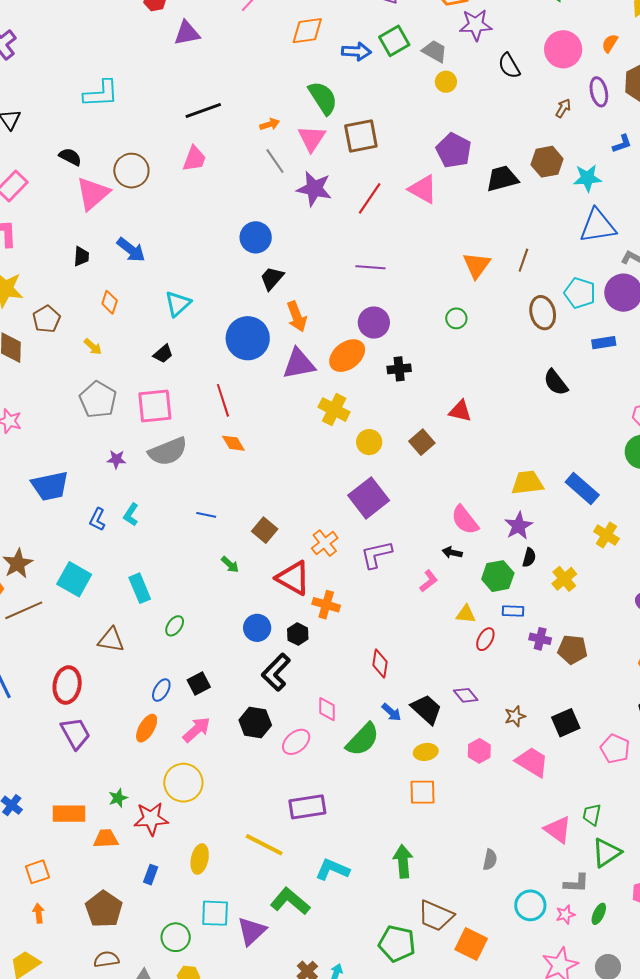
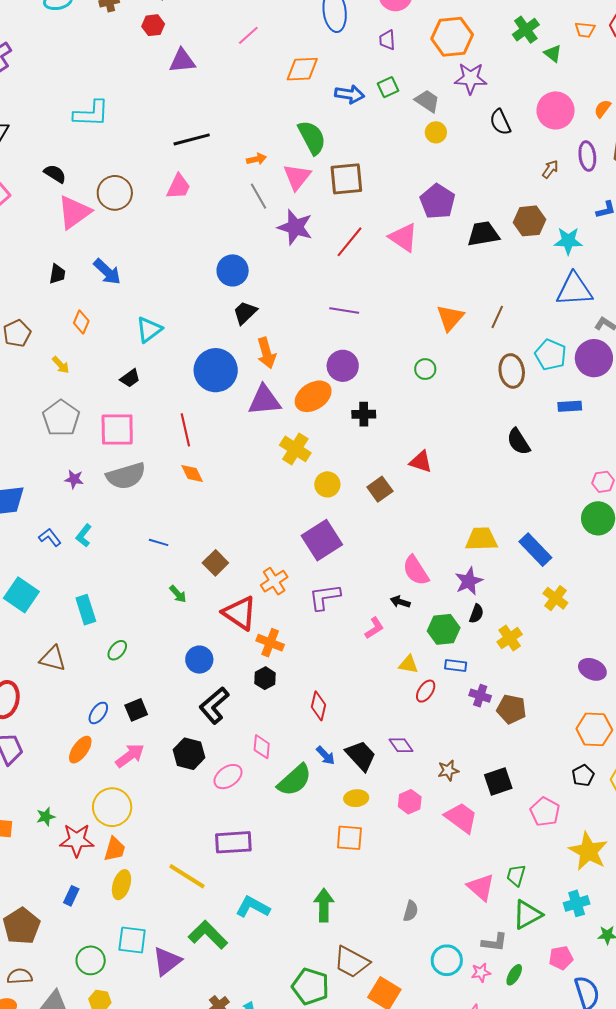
green square: (394, 41) -> (388, 87), size x0.7
blue L-shape: (97, 519) -> (50, 537), turned 110
black hexagon: (298, 634) -> (265, 678), moved
orange trapezoid: (106, 839) -> (115, 849), moved, turned 104

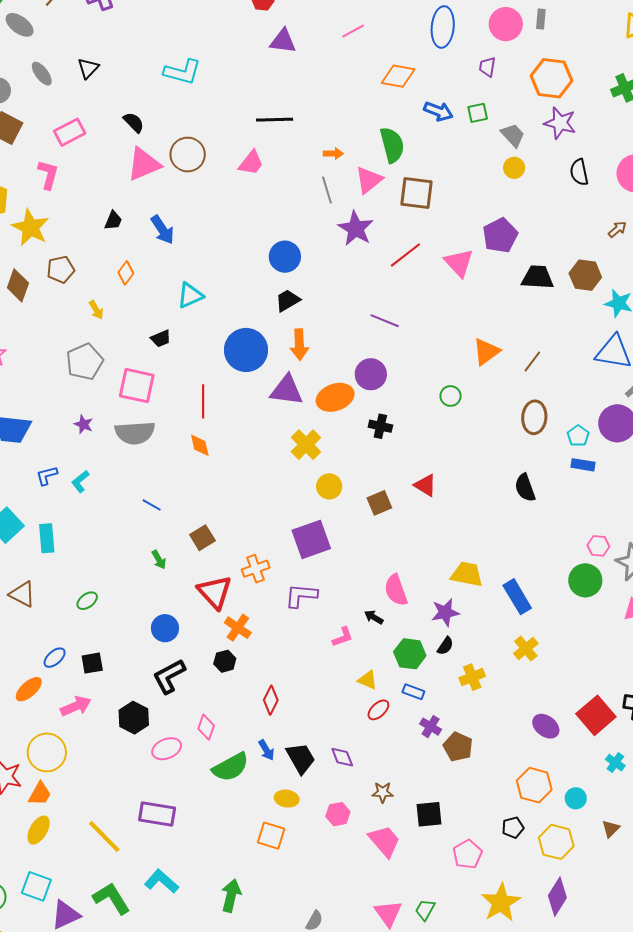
cyan pentagon: (551, 355) -> (578, 436), moved, size x0.7
blue L-shape: (50, 537) -> (47, 476), turned -80
cyan rectangle: (86, 610) -> (47, 538), moved

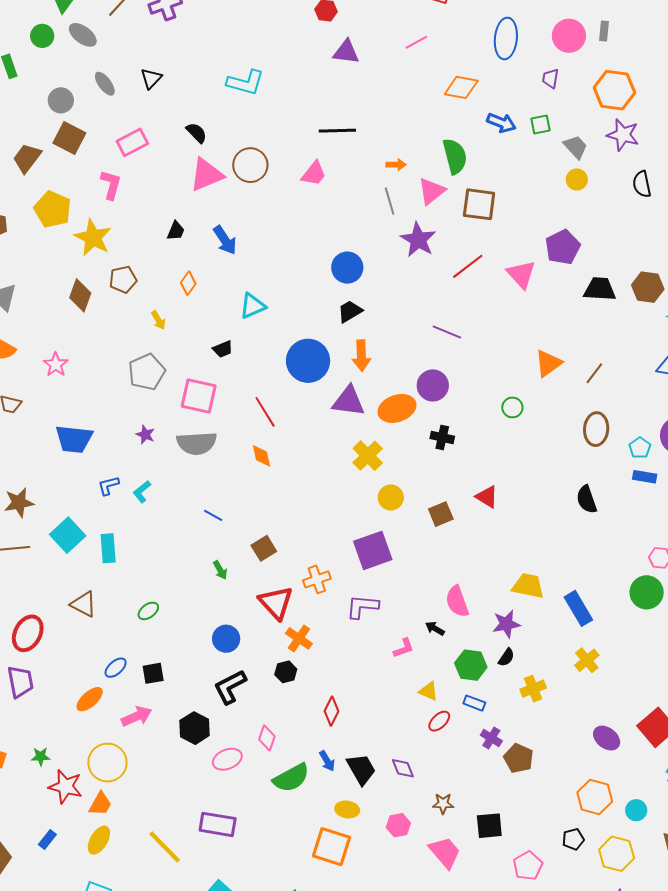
red line: (203, 401) -> (265, 412), turned -32
orange square: (271, 836) -> (332, 847), size x1.4

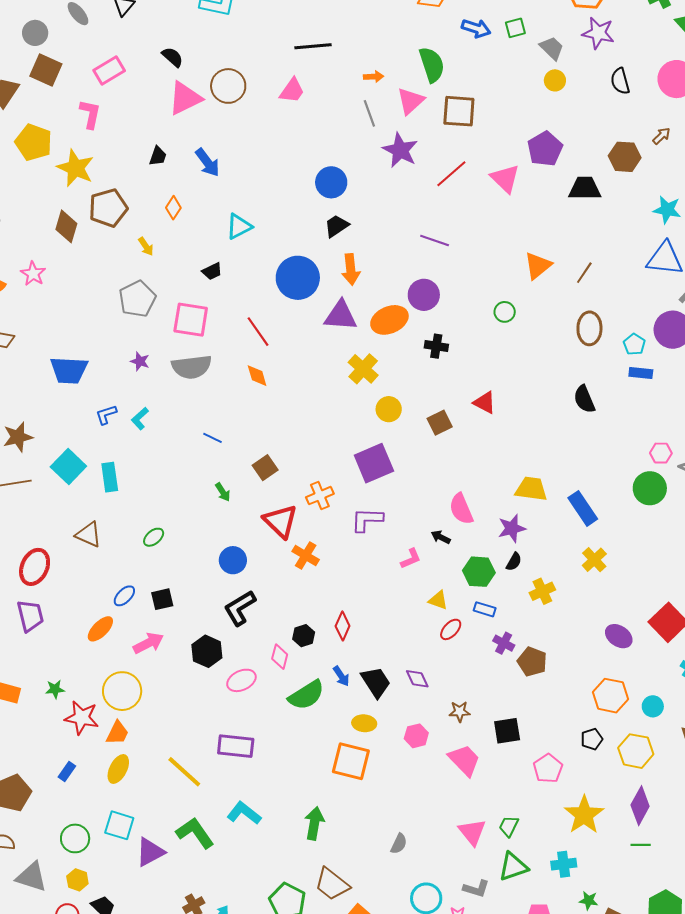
brown pentagon: (123, 280) -> (108, 208), size x1.4
brown hexagon: (648, 287) -> (625, 157), moved
pink star: (56, 365) -> (33, 274), moved
black hexagon: (286, 672) -> (304, 636), moved

